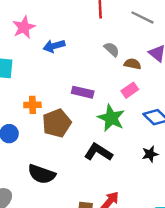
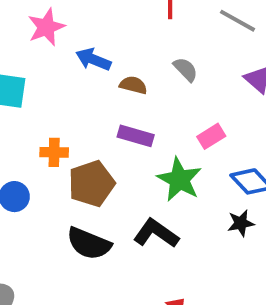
blue arrow: (54, 46) -> (93, 59), turned 35
brown semicircle: (132, 64) -> (133, 85), moved
black star: (150, 154) -> (241, 223), moved
black semicircle: (42, 174) -> (89, 244), moved

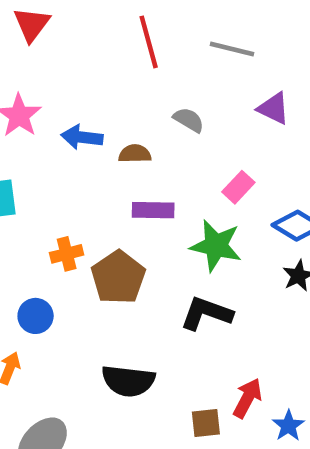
black semicircle: (89, 244) -> (128, 381), moved

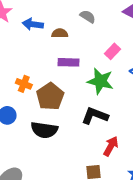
orange cross: (67, 254) -> (24, 84), turned 35
black semicircle: (128, 381) -> (44, 130), moved
red arrow: (247, 398) -> (111, 146), moved

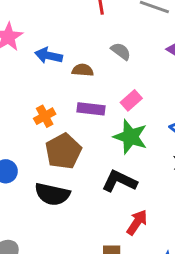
pink rectangle: (112, 51) -> (131, 100), moved
orange cross: (24, 84) -> (45, 116), moved, turned 35

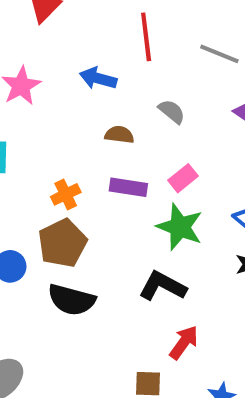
blue arrow: (49, 56) -> (98, 78), moved
brown pentagon: (63, 151) -> (62, 243), moved

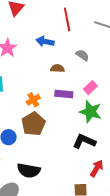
black semicircle: (72, 300) -> (29, 170), moved

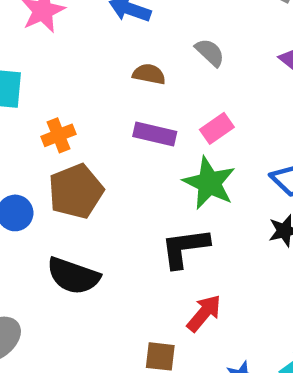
orange cross: (33, 100) -> (58, 135), moved
black L-shape: (84, 141) -> (185, 248), turned -40
black semicircle: (29, 170) -> (73, 276), moved

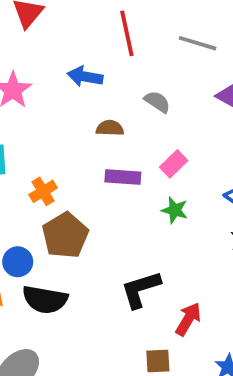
green star: (209, 183) -> (175, 210), size x0.6
black L-shape: (185, 248) -> (141, 289), moved
black semicircle: (73, 276) -> (45, 300), moved

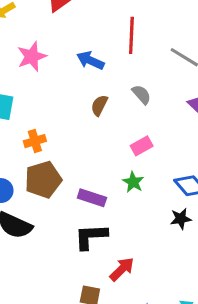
brown semicircle: (110, 128) -> (99, 105), turned -80
purple rectangle: (123, 177) -> (92, 198), moved

